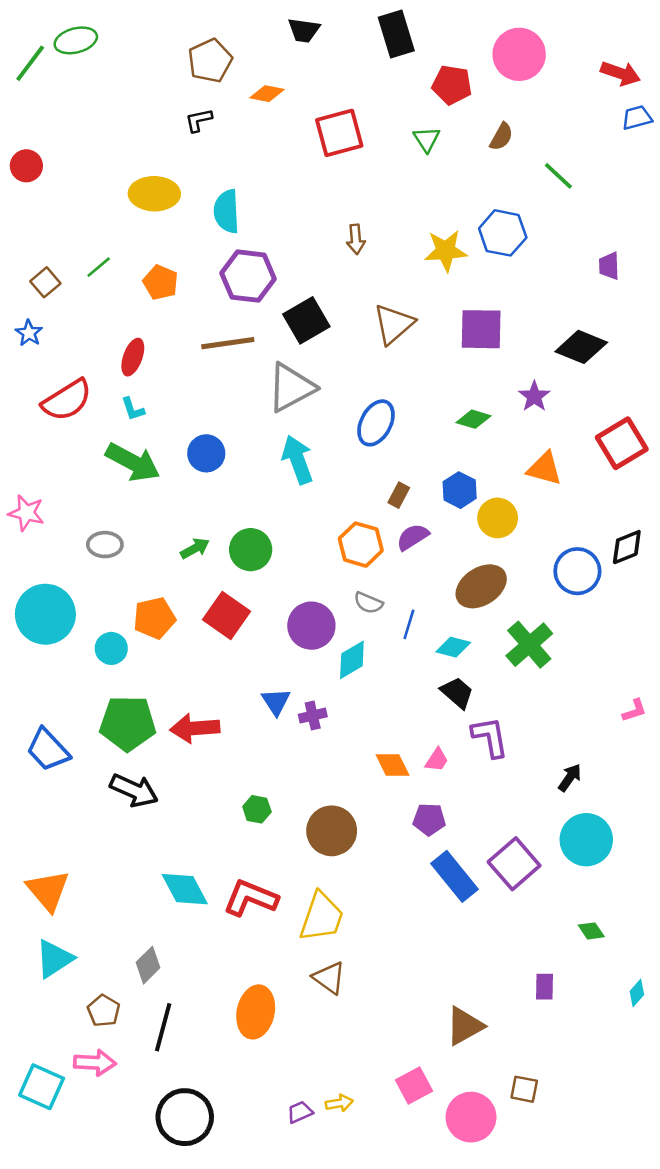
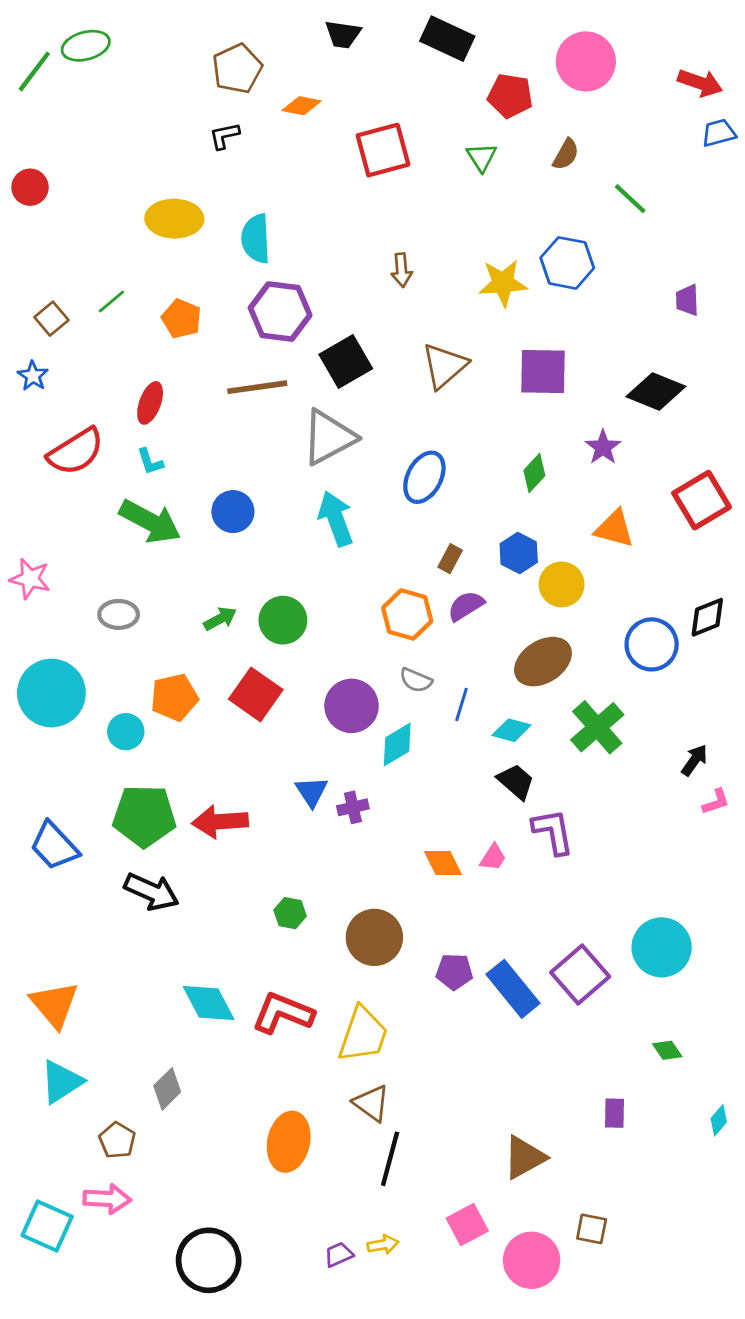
black rectangle: (396, 34) -> (447, 39), turned -48
green diamond: (474, 419) -> (534, 473), turned -64
black arrow: (570, 778) -> (694, 760), moved
purple pentagon: (429, 819) -> (454, 972), moved
black line: (163, 1027) -> (390, 1159), moved

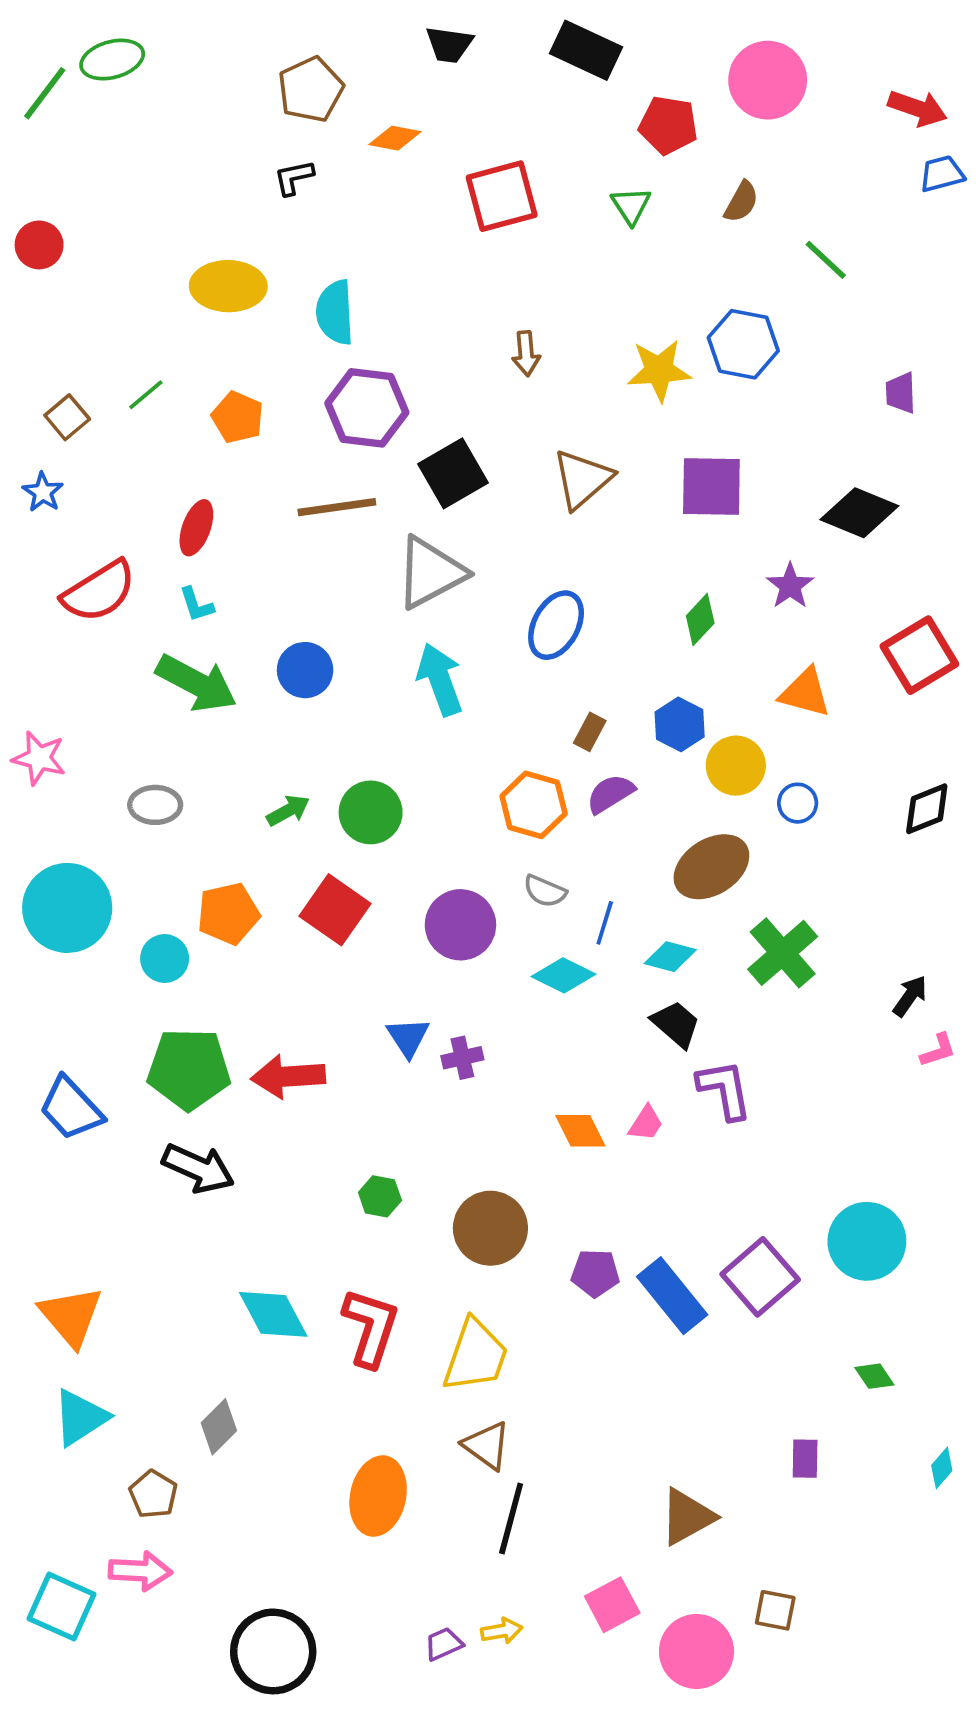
blue circle: (652, 644) -> (798, 803), moved, size x0.6
cyan diamond: (397, 744) -> (563, 975), moved, turned 57
red L-shape: (283, 1013) -> (371, 1327), turned 86

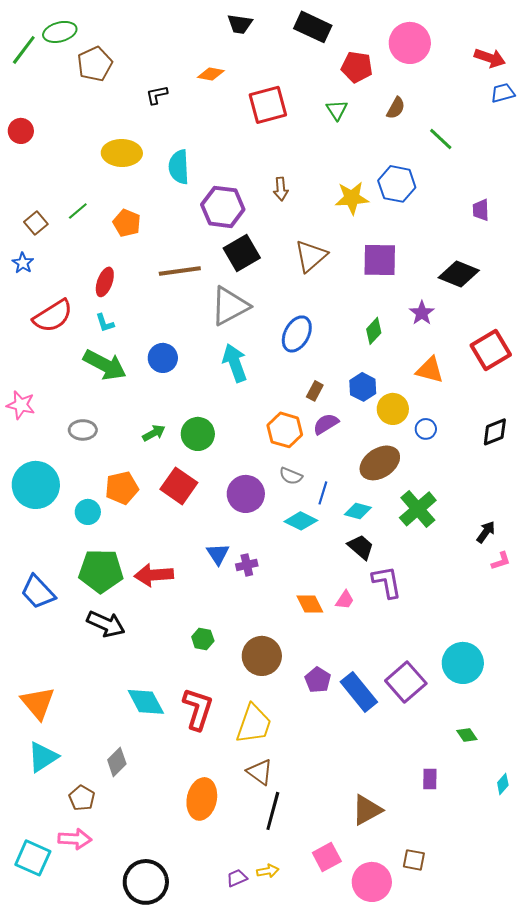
brown pentagon: (311, 89) -> (95, 64), moved
purple hexagon: (367, 408) -> (223, 207), moved
purple pentagon: (595, 1273) -> (318, 680), turned 30

